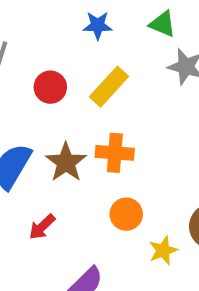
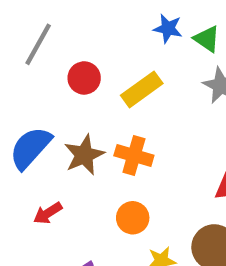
blue star: (98, 25) -> (168, 28), moved

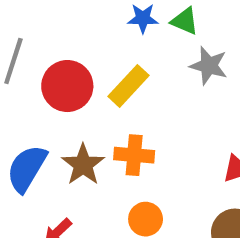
red circle: (84, 78) -> (67, 86), size x1.5

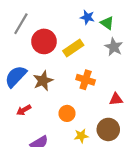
orange cross: (134, 155) -> (86, 80), moved

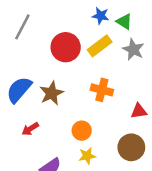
red circle: (44, 41) -> (66, 47), moved
yellow rectangle: (73, 48) -> (100, 46), moved
yellow star: (81, 136) -> (87, 156), moved

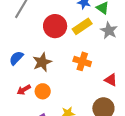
blue semicircle: (19, 90) -> (16, 58), size x0.7
red triangle: (139, 111) -> (111, 80), turned 32
orange circle: (82, 131) -> (43, 91), moved

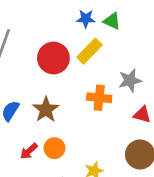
gray star: (109, 31) -> (130, 80), moved, turned -30

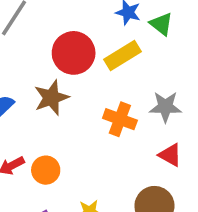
brown star: (46, 109) -> (51, 98), moved

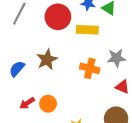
red circle: (74, 53) -> (58, 17), moved
yellow rectangle: (123, 56) -> (87, 30), turned 40

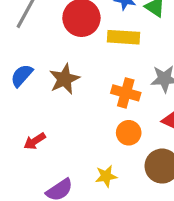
blue semicircle: (17, 69) -> (22, 75), moved
orange circle: (48, 104) -> (129, 133), moved

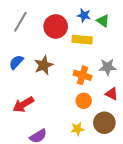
red arrow: (35, 141) -> (23, 104), size x1.5
yellow star: (106, 176) -> (77, 129), moved

